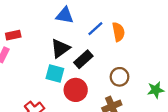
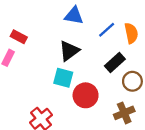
red rectangle: (13, 35) -> (19, 37), turned 40
black rectangle: (83, 59) -> (115, 63), moved

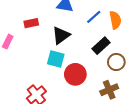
red rectangle: (19, 37) -> (31, 23), moved, turned -40

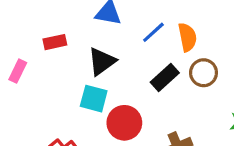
brown circle: (116, 62) -> (204, 73), moved

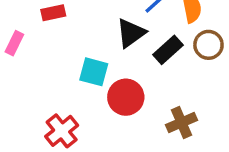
black triangle: (102, 61) -> (131, 33), moved

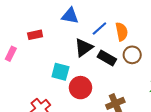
black rectangle: (168, 50) -> (107, 58), turned 72

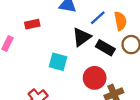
red circle: (80, 88) -> (95, 78), moved

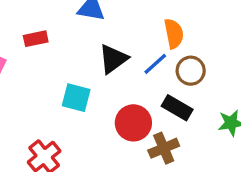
blue line: (98, 18) -> (155, 64), moved
black rectangle: (105, 48) -> (177, 108), moved

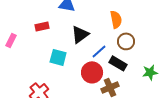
red rectangle: (36, 39) -> (42, 26), moved
blue line: (155, 64) -> (99, 51), moved

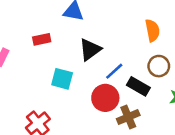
orange semicircle: (116, 19) -> (152, 30), moved
brown circle: (126, 41) -> (159, 66), moved

